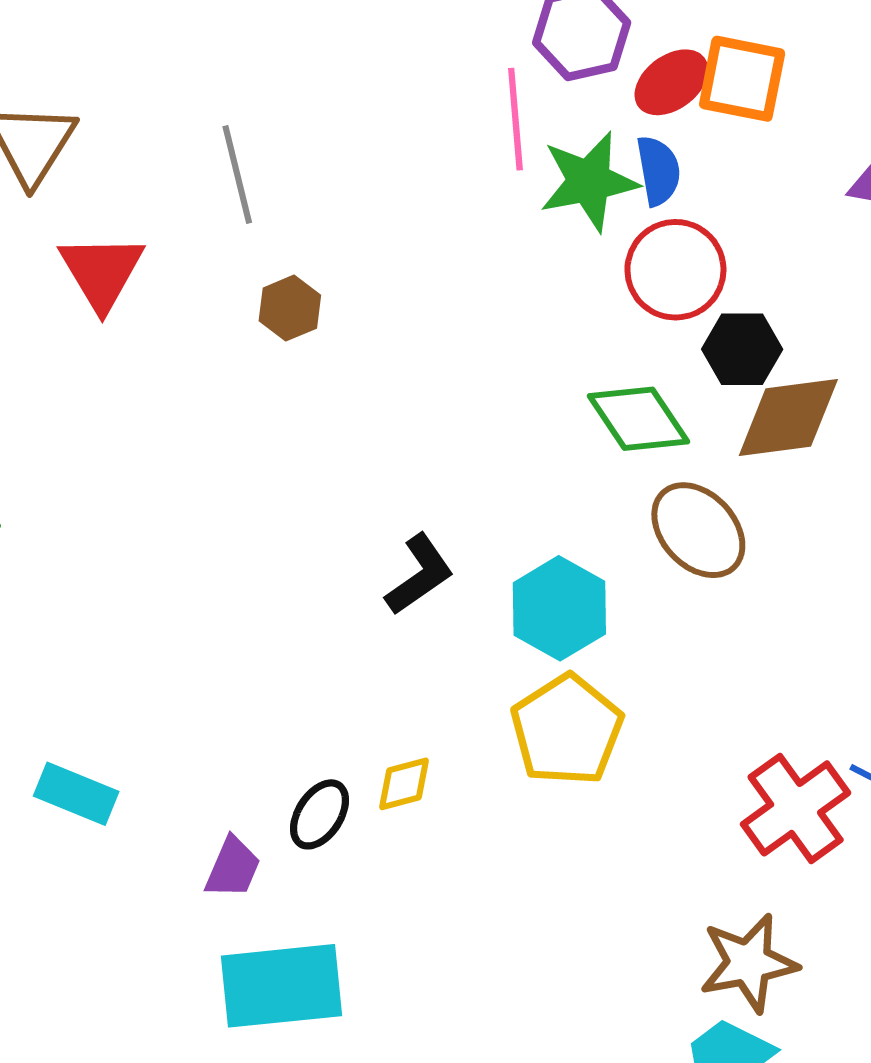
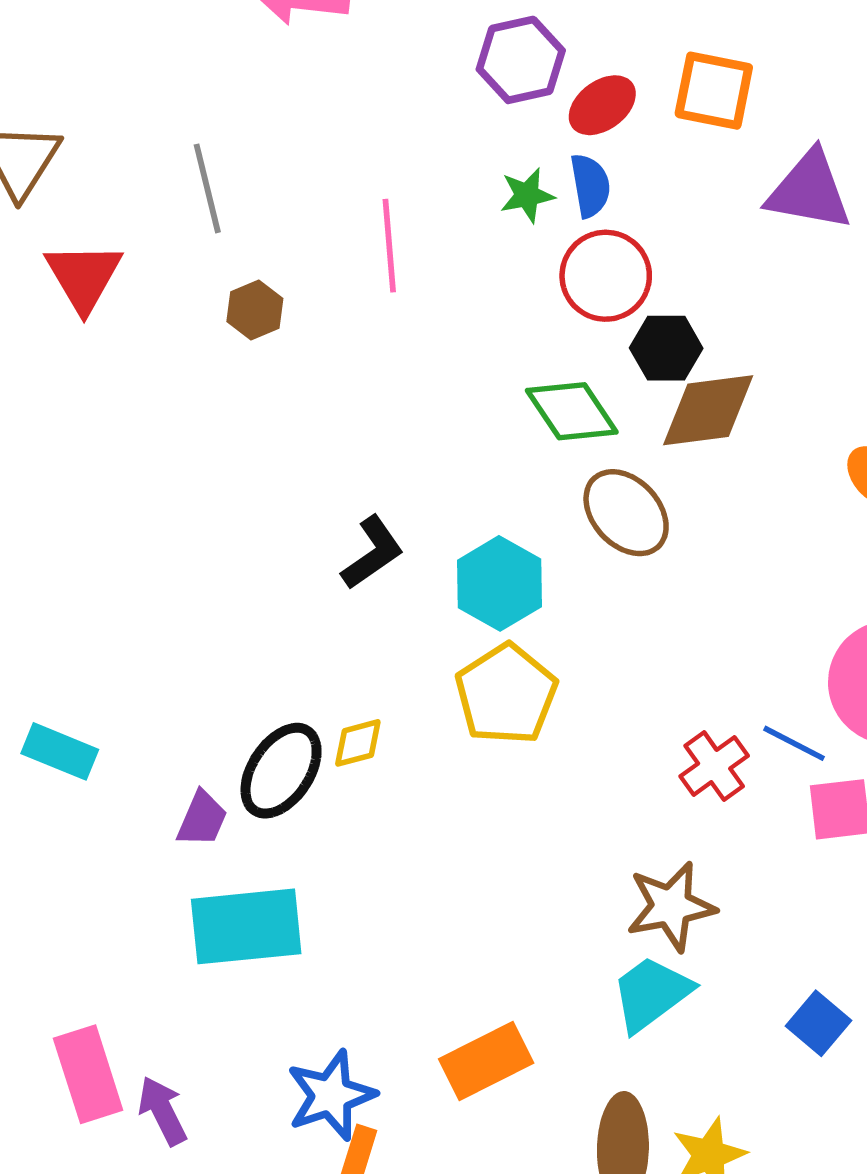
orange square: (742, 79) -> (714, 91), moved
pink line: (515, 119) -> (389, 246), moved
green star: (589, 181) -> (527, 195), size x0.6
red cross: (796, 808) -> (714, 766), size x0.7
black ellipse: (320, 814) -> (281, 771), size x1.5

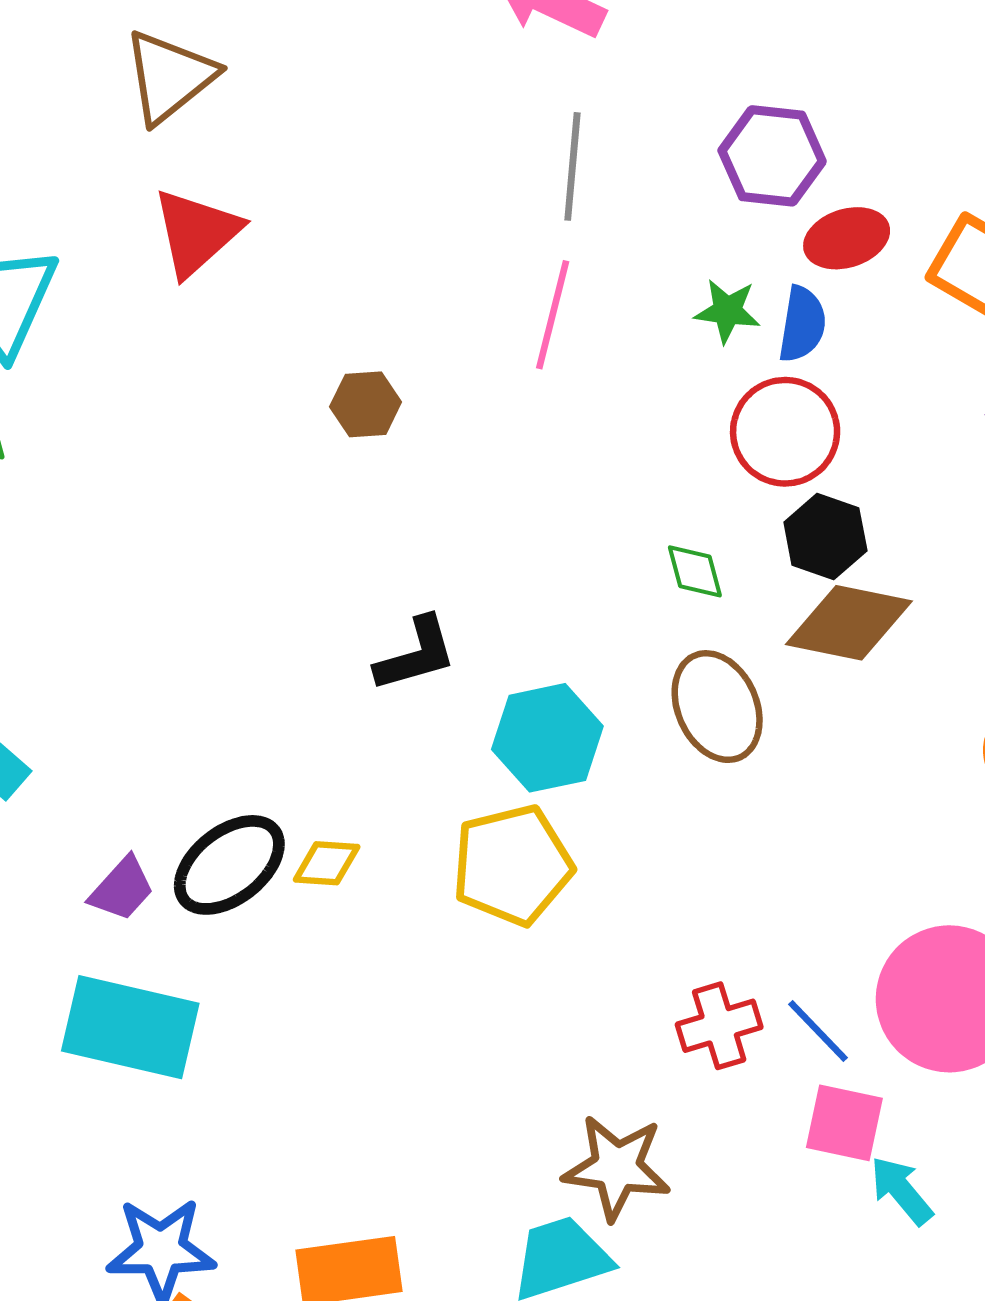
gray line: (207, 188) -> (572, 166), moved
brown hexagon: (255, 310) -> (366, 404), moved
green diamond: (572, 411) -> (695, 571), size x0.6

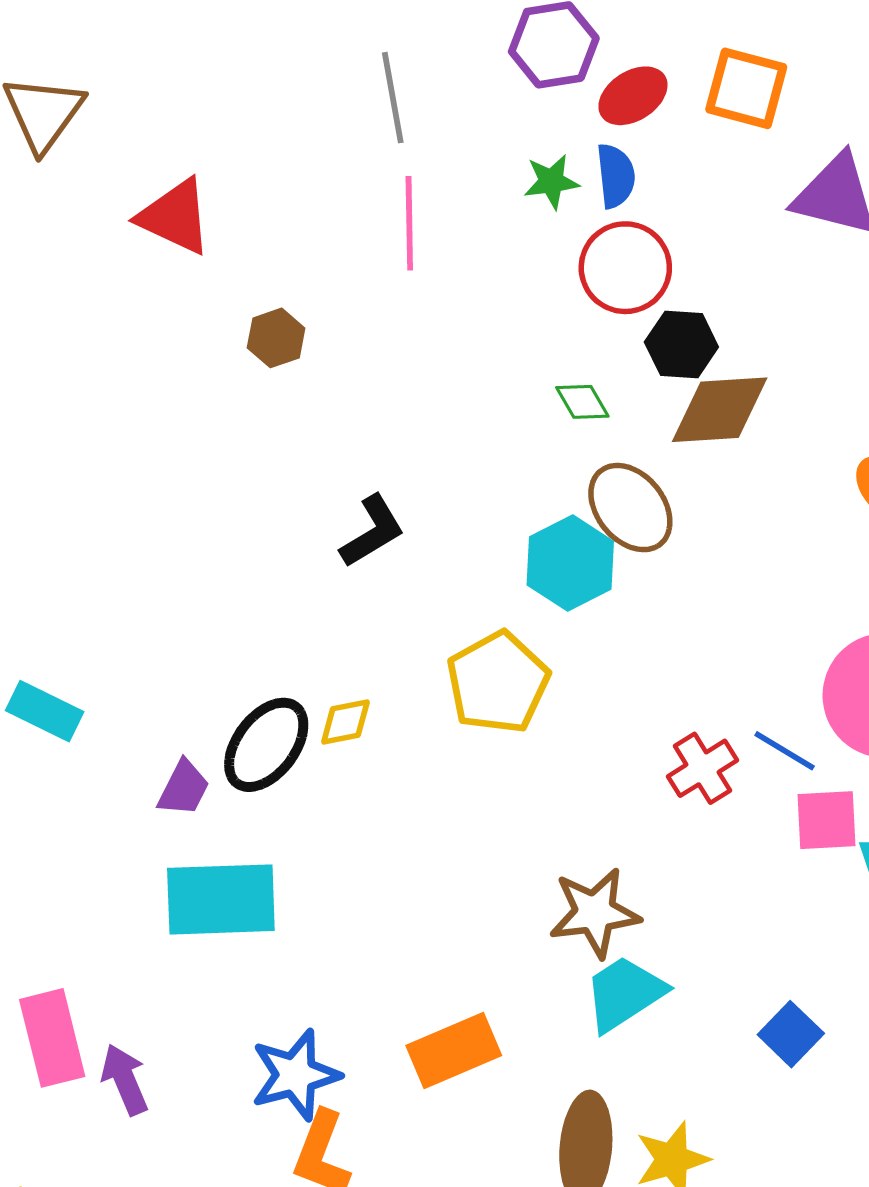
red triangle: (196, 232) -> (175, 217), moved, turned -38
cyan hexagon: (547, 738) -> (570, 563), moved
brown star: (617, 1168) -> (595, 913), moved

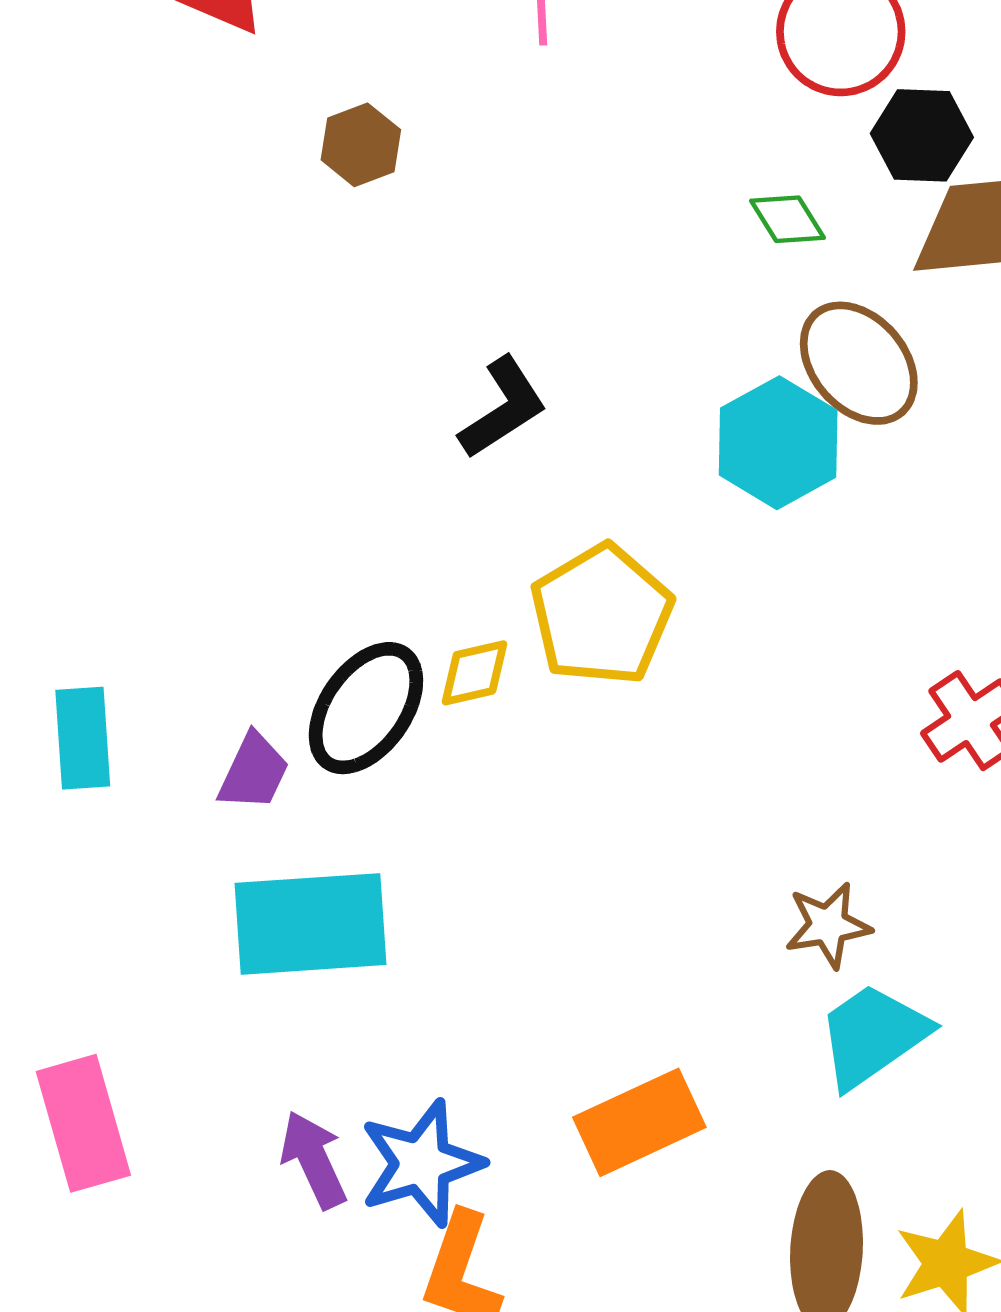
yellow pentagon: (498, 682) -> (602, 615), moved
cyan rectangle: (45, 711) -> (83, 738), moved, turned 62
brown star: (595, 913) -> (828, 925), size x0.7
purple arrow: (125, 1079) -> (314, 1160), moved

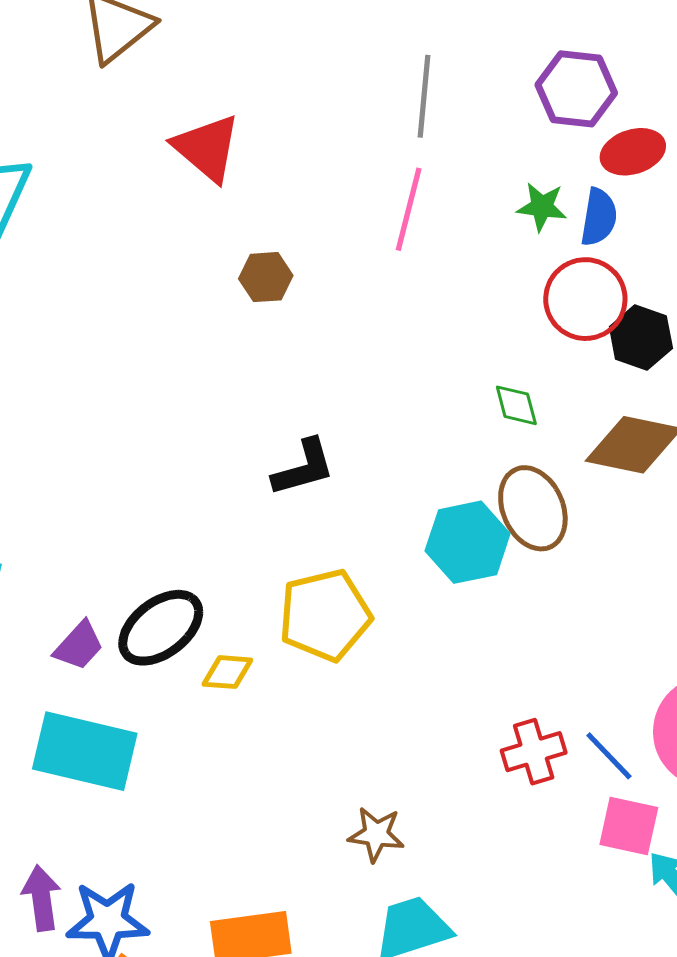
black hexagon: (922, 135) -> (641, 338), moved
yellow diamond: (474, 673) -> (227, 672), moved
brown star: (828, 925) -> (376, 834), moved

